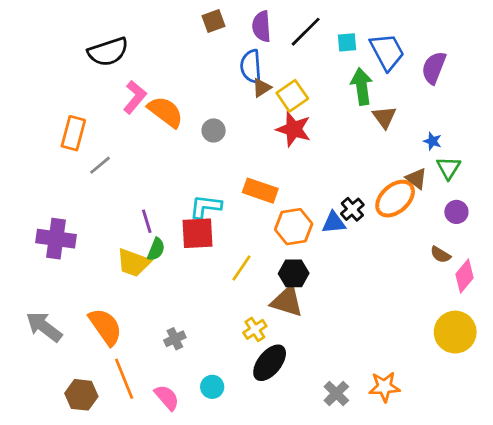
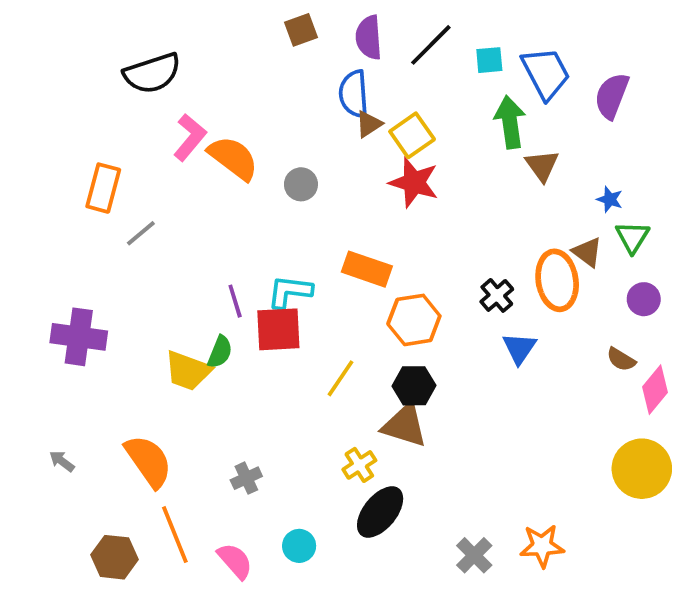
orange ellipse: (395, 199) -> (557, 280), turned -57
purple line: (147, 221) -> (235, 301), moved
blue triangle: (334, 223) -> (519, 348), moved, turned -50
gray arrow: (44, 327) -> (62, 461), size x0.5

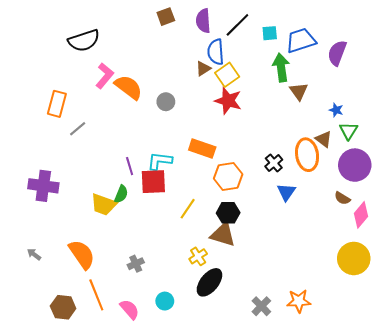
blue trapezoid: (546, 73) -> (301, 40), turned -80
blue semicircle: (354, 94) -> (216, 52), moved
purple circle: (644, 299) -> (355, 165), size x1.8

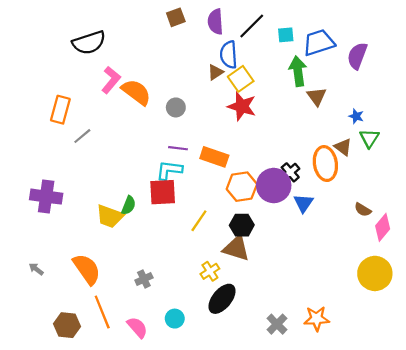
purple circle: (355, 165) -> (274, 186), moved
purple line: (130, 166) -> (178, 148), moved, turned -66

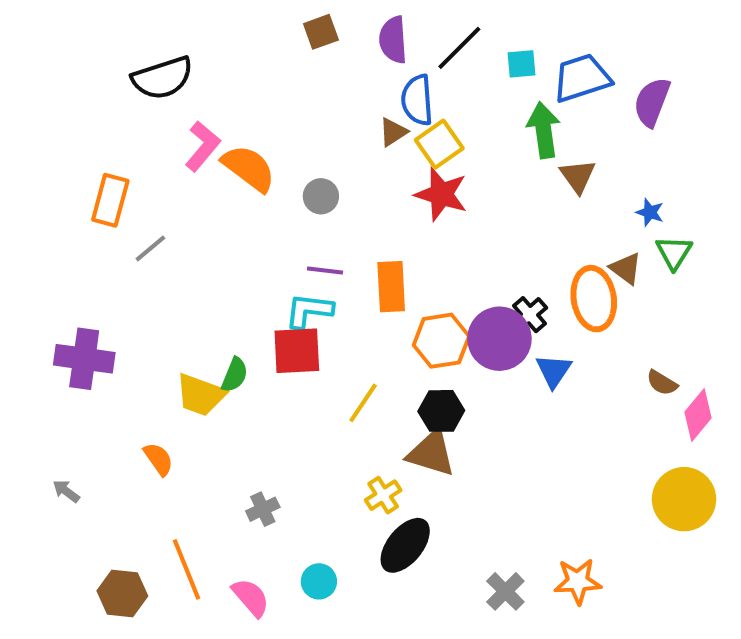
orange rectangle: (214, 157) -> (391, 287), turned 68
orange semicircle: (87, 269) -> (158, 459), moved, size x0.6

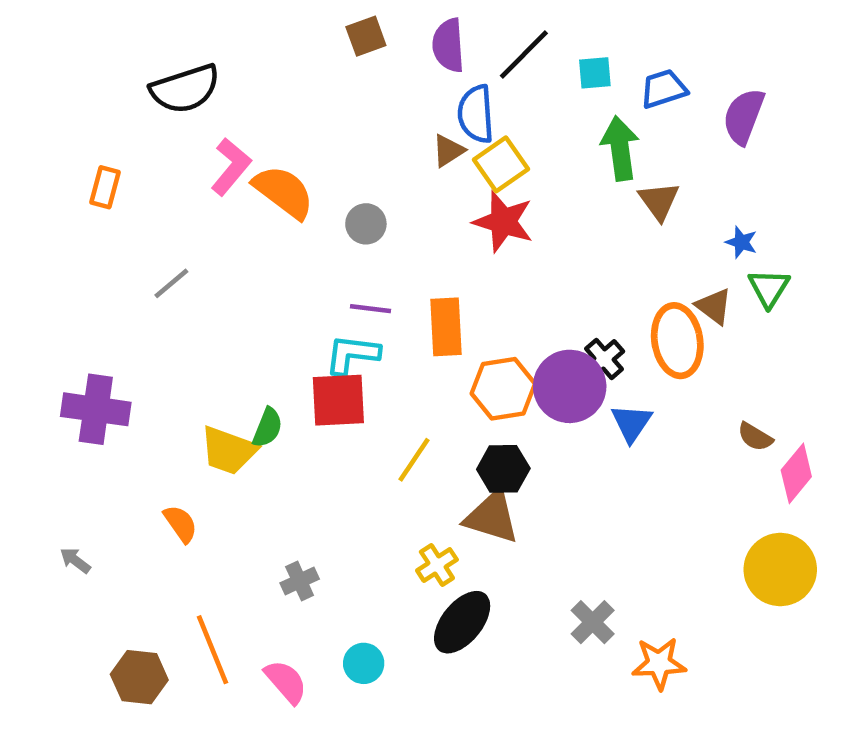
blue trapezoid: (582, 78) -> (664, 89), size x0.7
orange rectangle: (110, 200) -> (105, 187), moved, size x0.7
gray cross: (505, 591) -> (593, 622), moved

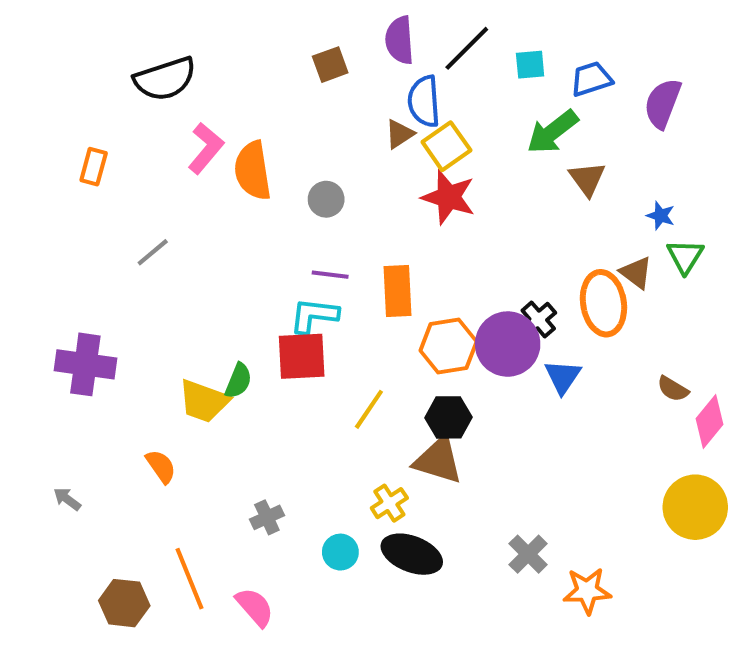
brown square: (366, 36) -> (330, 65), moved
green arrow: (620, 148) -> (552, 132), turned -120
orange semicircle: (284, 192) -> (253, 171), turned -136
black ellipse: (462, 622) -> (412, 554), turned 72
cyan circle: (364, 663) -> (340, 552), moved

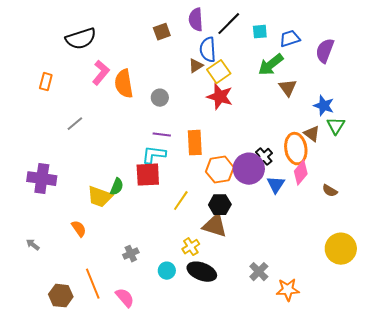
blue star: (661, 216) -> (324, 106), size x1.5
pink diamond: (710, 422) -> (301, 173), moved

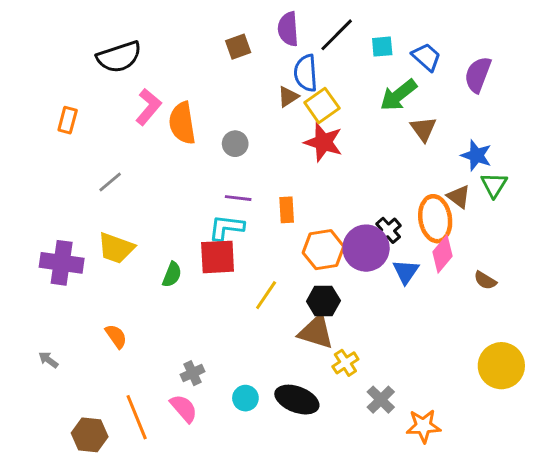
blue trapezoid: (290, 39) -> (426, 57), turned 60
orange rectangle: (195, 143) -> (287, 210), size x0.7
yellow trapezoid: (100, 197) -> (116, 248), moved
yellow cross: (191, 247) -> (345, 363), moved
pink semicircle: (125, 298) -> (184, 408), moved

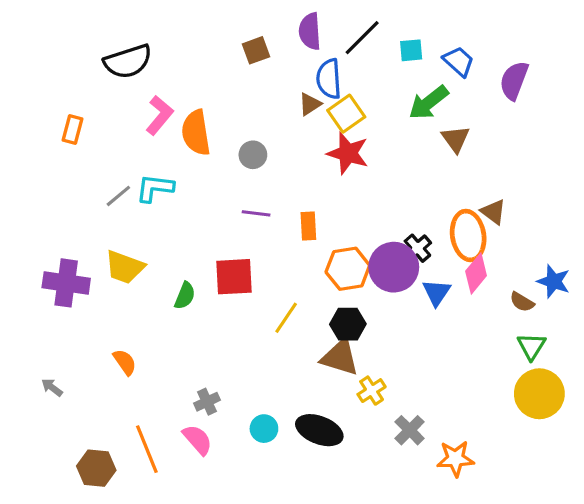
blue star: (476, 155) -> (554, 281), moved
green triangle: (494, 185) -> (531, 346), moved
cyan L-shape: (226, 227) -> (155, 188), moved

